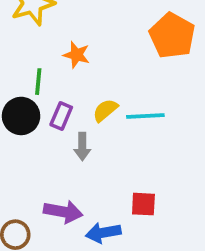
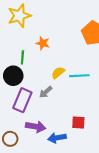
purple rectangle: (61, 116) -> (22, 100), moved, size x1.6
gray arrow: (82, 147) -> (46, 92), turned 48

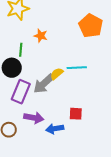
yellow semicircle: (58, 73) -> (57, 74), moved
gray arrow: (46, 92) -> (44, 84), size x1.6

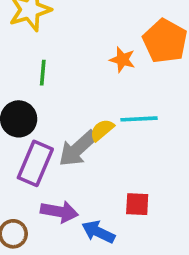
orange star: (41, 36) -> (122, 60), moved
green line: (21, 50) -> (43, 73), moved
blue arrow: (55, 129) -> (98, 232), turned 36

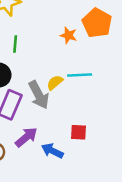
gray arrow: (78, 149) -> (39, 95), turned -76
purple arrow: (59, 212) -> (26, 137), turned -50

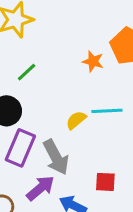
green line: (15, 44) -> (27, 72), turned 42
gray arrow: (39, 95) -> (56, 157), moved

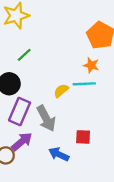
orange star: (93, 61) -> (91, 65), moved
purple arrow: (40, 188) -> (22, 142), moved

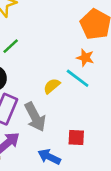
cyan line: (84, 84) -> (78, 78), turned 40

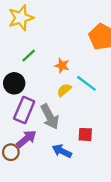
orange star: (85, 58) -> (62, 66), moved

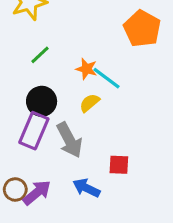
black circle: (14, 83) -> (42, 101), moved
cyan line: (86, 83) -> (107, 78), moved
purple arrow: (26, 139) -> (37, 193), moved

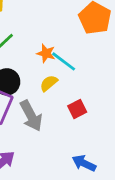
red square: (119, 165) -> (77, 109), moved, turned -30
blue arrow: (86, 188) -> (84, 163), moved

